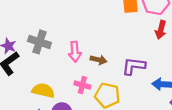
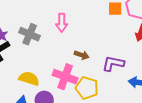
pink arrow: (75, 52) -> (62, 23), moved
pink cross: (82, 85) -> (65, 77), size x1.6

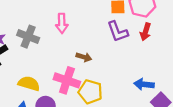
purple L-shape: (113, 64) -> (118, 32), moved, turned -120

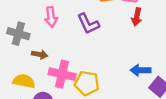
purple L-shape: (118, 32) -> (88, 24), moved
brown arrow: (84, 57) -> (40, 54), moved

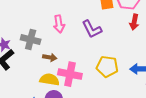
yellow semicircle: (24, 81) -> (49, 80), moved
yellow pentagon: (87, 83) -> (107, 67), moved

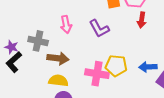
brown arrow: (50, 57) -> (58, 58), size x1.5
pink cross: (70, 74) -> (97, 74), moved

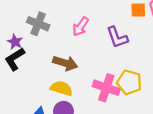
pink arrow: (66, 24) -> (81, 27), turned 36
gray cross: (38, 41) -> (38, 24), moved

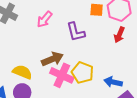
brown arrow: (65, 63) -> (52, 59), moved, turned -45

